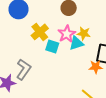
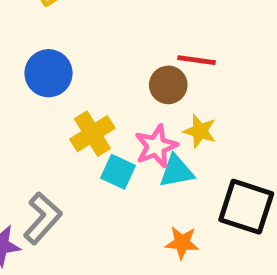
yellow star: (84, 33) -> (200, 131), moved
orange star: (96, 67) -> (182, 243), moved

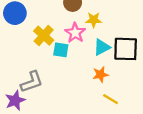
cyan triangle: (176, 171) -> (102, 47), moved
gray L-shape: (43, 218) -> (32, 82), turned 45

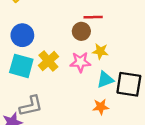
pink star: (75, 33) -> (80, 62), turned 30
cyan square: (61, 50) -> (21, 66), moved, size x1.5

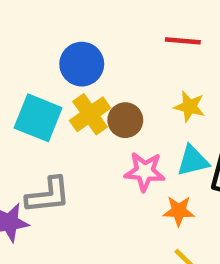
brown circle: (81, 31) -> (125, 120), moved
blue circle: (22, 35) -> (82, 64), moved
pink star: (80, 62) -> (145, 171), moved

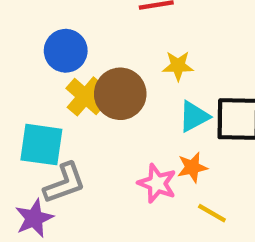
cyan square: (38, 118) -> (41, 145), moved
brown circle: (125, 120) -> (120, 94), size x1.5
pink star: (145, 171) -> (157, 183), moved, turned 30

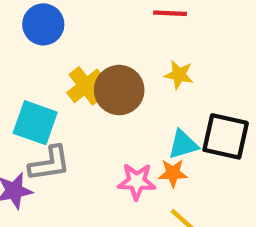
blue circle: (66, 51) -> (43, 24), moved
cyan triangle: (194, 116) -> (183, 144), moved
pink star: (157, 183) -> (137, 181), turned -30

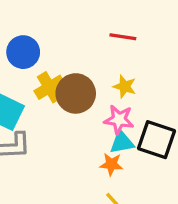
blue circle: (43, 24) -> (23, 52), moved
pink star: (137, 181) -> (119, 120), moved

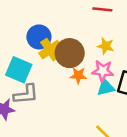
blue circle: (23, 52) -> (39, 37), moved
orange star: (111, 164) -> (78, 75), moved

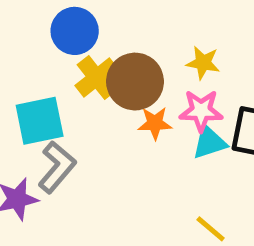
blue circle: (39, 37) -> (75, 31), moved
cyan square: (19, 70) -> (40, 121), turned -30
gray L-shape: (26, 94) -> (57, 167), turned -40

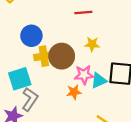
yellow cross: (97, 78) -> (44, 56), turned 36
pink star: (201, 111) -> (84, 75), moved
orange star: (155, 123) -> (74, 92), moved

